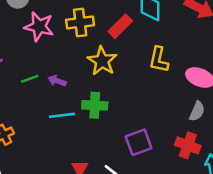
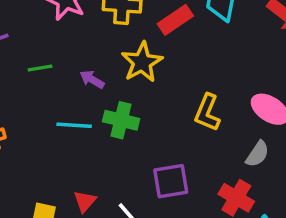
yellow L-shape: (159, 60) -> (207, 113), moved
purple arrow: (57, 81) -> (92, 79), moved

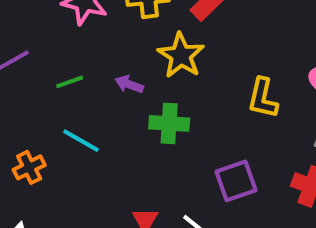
cyan line: (74, 125) -> (81, 141), moved, turned 36

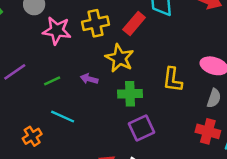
green cross: (169, 123) -> (130, 94), moved
purple square: (236, 181) -> (141, 128), moved

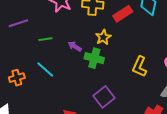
yellow star: (119, 58) -> (103, 37), size x0.7
green cross: (130, 94) -> (94, 58), moved
purple square: (141, 128) -> (104, 97), turned -30

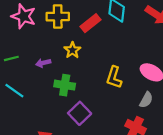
purple arrow: (75, 46) -> (43, 63), turned -40
green cross: (94, 58) -> (65, 85), moved

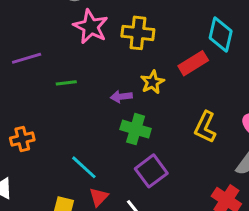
red rectangle: (91, 23) -> (193, 63), moved
purple arrow: (43, 63) -> (121, 97), moved
cyan line: (14, 91) -> (84, 167), moved

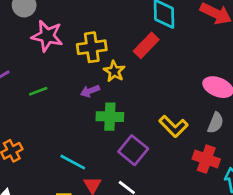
yellow cross: (138, 33) -> (92, 47), moved
yellow L-shape: (205, 127) -> (173, 126), moved, turned -56

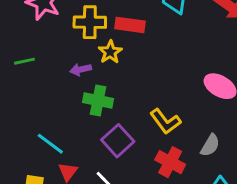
red rectangle: (146, 45) -> (130, 25), moved, turned 45
gray semicircle: (215, 123) -> (210, 145), moved
red cross: (206, 159) -> (170, 162), moved

